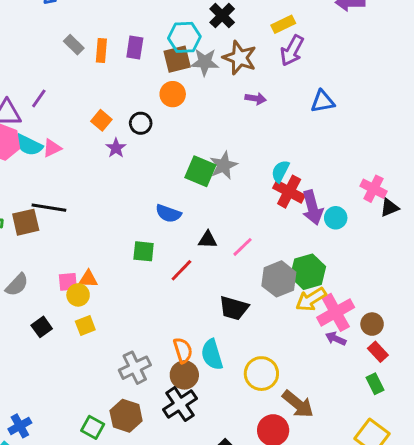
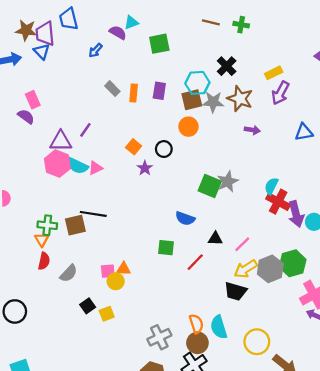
yellow arrow: (311, 299) -> (246, 269), moved
yellow square: (85, 325) -> (107, 314), moved

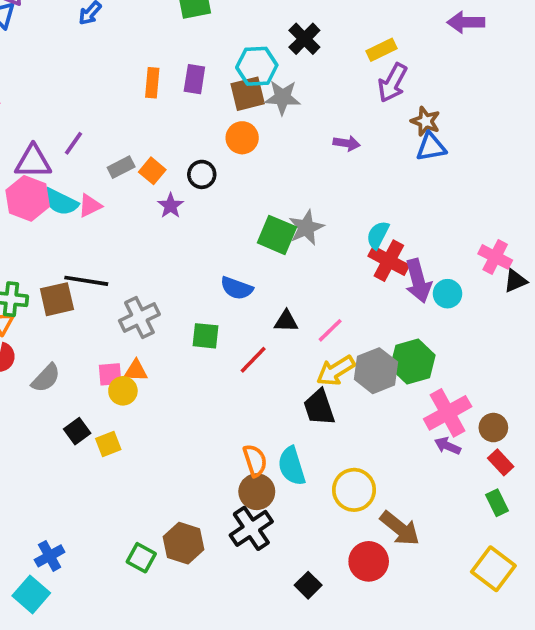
gray rectangle: (112, 89) -> (121, 167), moved, turned -72
brown star: (240, 99) -> (426, 121), moved, size x0.7
black trapezoid: (236, 291) -> (319, 407), turned 55
gray cross: (159, 337) -> (139, 317), moved

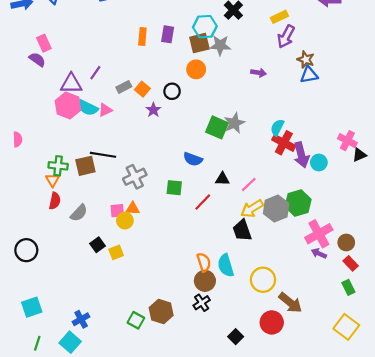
black cross: (251, 528) -> (202, 303), size x0.7

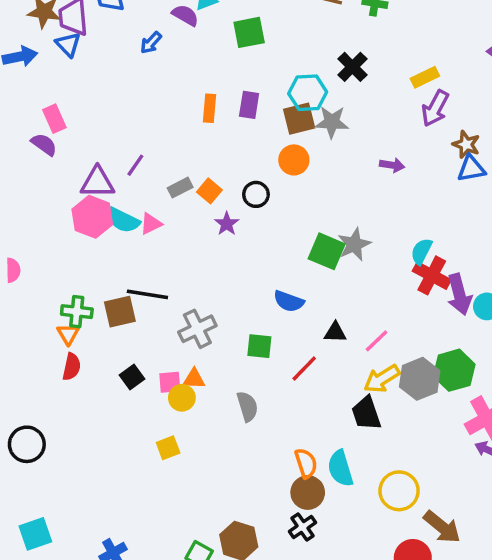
gray semicircle: (79, 213) -> (247, 406), moved, turned -60
black square: (98, 245) -> (132, 377), moved

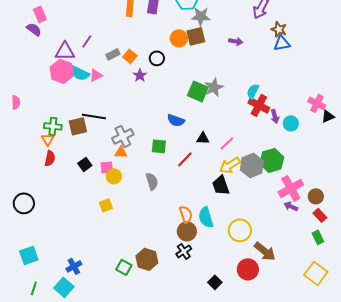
brown square: (299, 119) -> (196, 36), moved
purple arrow: (459, 294) -> (275, 116), size x0.6
orange triangle: (194, 379) -> (121, 152), moved

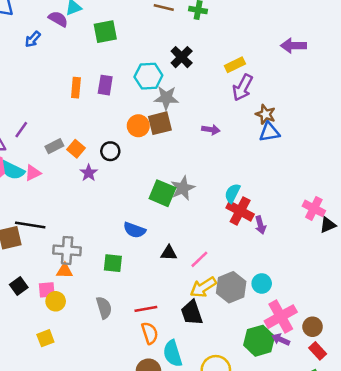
cyan circle: (291, 123) -> (262, 283), moved
gray cross: (123, 136) -> (67, 250), turned 30
red line: (185, 159) -> (146, 309), moved, turned 36
green hexagon: (272, 160) -> (259, 341), moved
orange semicircle: (186, 214) -> (150, 333), moved

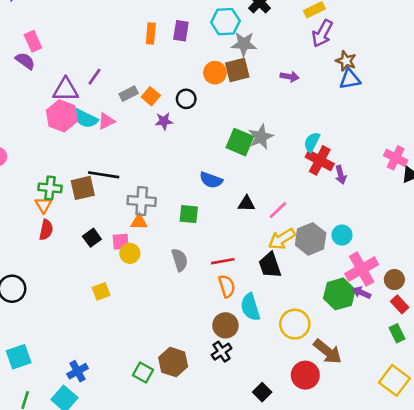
purple star: (89, 173) -> (164, 121), turned 30
yellow square: (45, 338) -> (101, 291), moved

